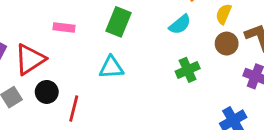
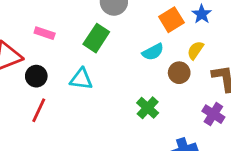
brown circle: (227, 44) -> (179, 73), moved
green cross: (188, 70) -> (148, 108), moved, turned -35
black circle: (47, 92) -> (36, 76), moved

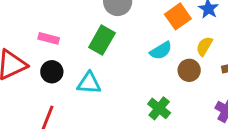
black circle: (36, 76) -> (52, 72), moved

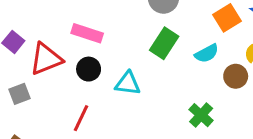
pink rectangle: (49, 38) -> (87, 33), size x1.4
green rectangle: (102, 40) -> (164, 43), moved

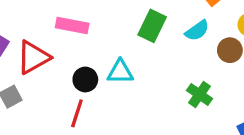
black circle: (89, 69) -> (85, 79), moved

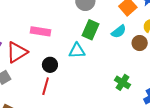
cyan triangle: (120, 72) -> (77, 51), moved
green cross: (199, 95) -> (123, 82), moved

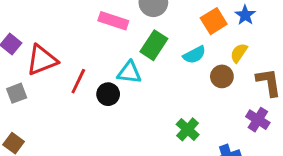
pink rectangle: (40, 31) -> (113, 21), moved
black circle: (50, 65) -> (108, 94), moved
red line: (46, 86) -> (78, 81), moved

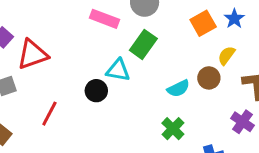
cyan semicircle: (194, 55) -> (178, 88), moved
red line: (78, 81) -> (49, 114), moved

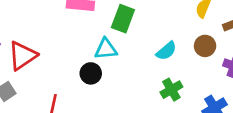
brown circle: (209, 78) -> (205, 46), moved
green cross: (173, 129) -> (171, 90), turned 30

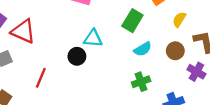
green rectangle: (123, 19) -> (132, 21), moved
red triangle: (22, 56) -> (23, 31), turned 48

